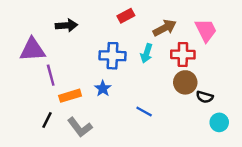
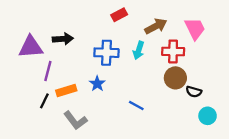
black arrow: (66, 25) -> (63, 39), moved
purple line: (51, 75) -> (48, 71), turned 30
black line: (47, 120) -> (44, 101), moved

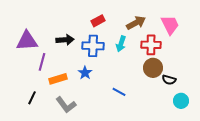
red rectangle: (119, 15) -> (98, 21), moved
black arrow: (63, 39) -> (65, 40), moved
black line: (44, 101) -> (32, 98), moved

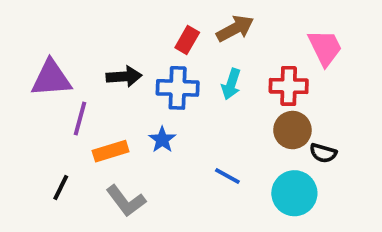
red rectangle: (98, 21) -> (187, 40), turned -32
brown arrow: (136, 23) -> (235, 29), moved
cyan circle: (181, 101) -> (294, 193), moved, size x1.5

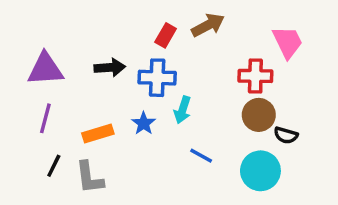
cyan arrow: (231, 84) -> (183, 110), moved
purple line: (80, 119) -> (45, 118), moved
gray L-shape: (126, 201) -> (89, 178), moved, turned 30

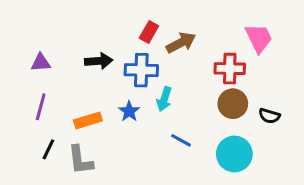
brown arrow: (208, 25) -> (181, 43), moved
purple triangle: (45, 69) -> (41, 63), size x0.6
black semicircle: (286, 135) -> (269, 116), moved

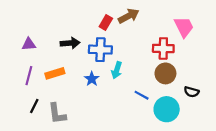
brown arrow: (181, 43) -> (129, 16), moved
black semicircle: (269, 116) -> (191, 92), moved
orange rectangle: (88, 120) -> (55, 73), moved
blue line: (181, 140) -> (142, 95), moved

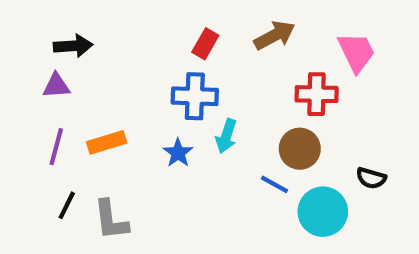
brown arrow: (129, 16) -> (275, 35), moved
black arrow: (70, 43) -> (73, 46), moved
brown circle: (165, 73) -> (300, 149), moved

